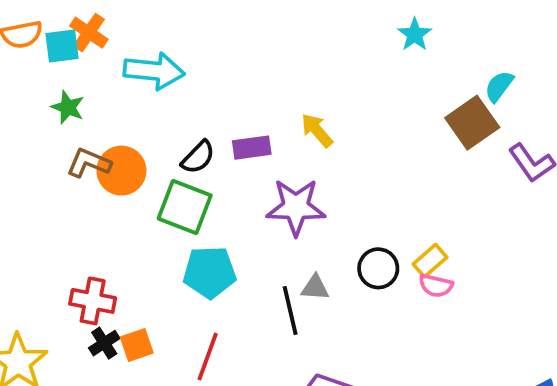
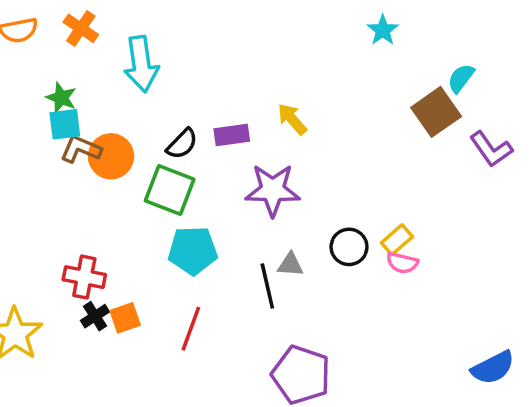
cyan square: (62, 46) -> (65, 124), moved
cyan arrow: (154, 71) -> (141, 64), turned 76

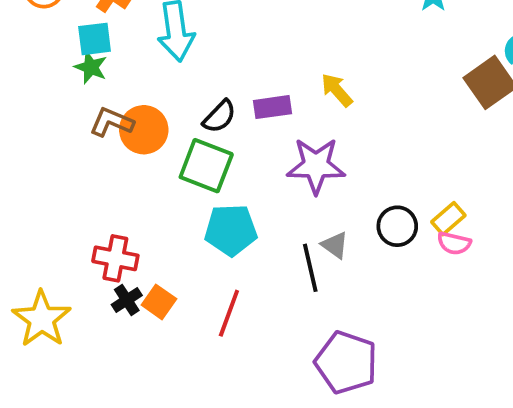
cyan square: (65, 124) -> (95, 39), moved
gray triangle: (290, 265) -> (335, 245), turned 32
orange square: (125, 318) -> (159, 302), turned -36

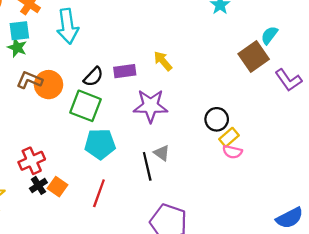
black circle: (397, 226) -> (217, 119), moved
red cross: (115, 258) -> (32, 161), turned -35

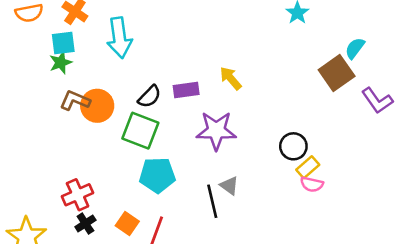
green star: (17, 48) -> (61, 63), turned 30
orange square: (57, 187) -> (127, 223), moved

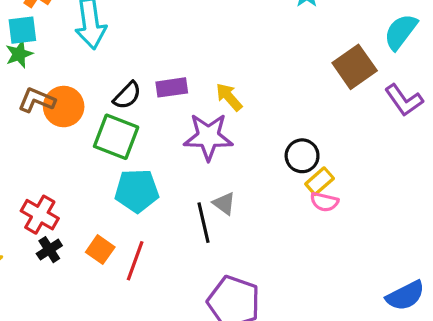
cyan semicircle: (355, 48) -> (401, 32), moved, size x1.4
yellow arrow: (231, 78) -> (229, 97), moved
red cross: (78, 195) -> (40, 215), turned -36

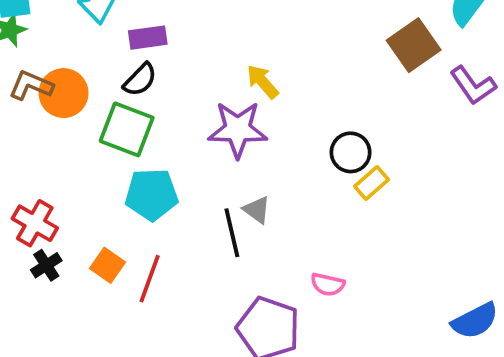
purple rectangle: (172, 87) -> (148, 38), moved
pink semicircle: (324, 202) -> (328, 284), moved

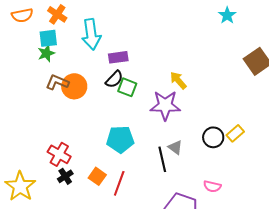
green square: (127, 129) -> (127, 87), moved, size x0.7
black circle: (351, 152) -> (213, 137), moved

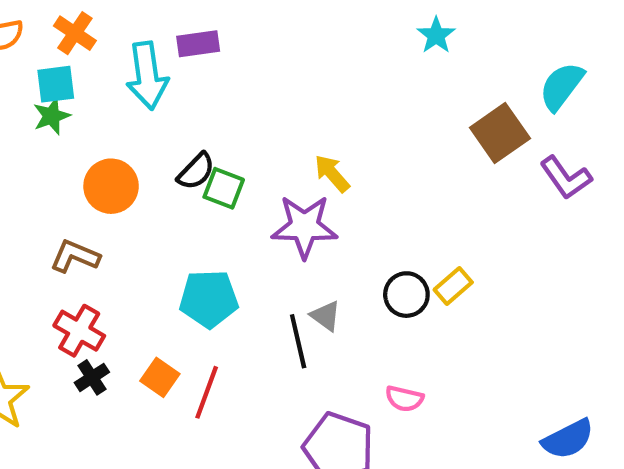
purple rectangle: (118, 57) -> (198, 44), moved
brown L-shape: (57, 82) -> (75, 256), moved

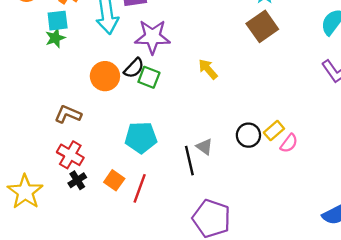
brown square: (500, 133) -> (262, 26), moved
orange circle: (111, 186) -> (105, 76), moved
purple star: (304, 227) -> (152, 37), moved
pink semicircle: (404, 399) -> (289, 143), moved, turned -66

